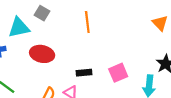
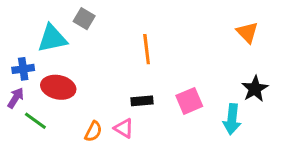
orange line: (87, 22) -> (147, 49), moved
red ellipse: (42, 54) -> (58, 87), moved

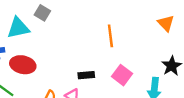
orange line: (147, 49) -> (110, 36), moved
pink square: (189, 101) -> (122, 75), turned -30

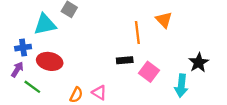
orange triangle: (166, 23) -> (164, 20), moved
black rectangle: (86, 75) -> (125, 60), moved

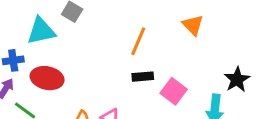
orange line: (137, 33) -> (138, 41), moved, turned 30

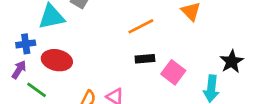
orange line: (138, 41) -> (141, 26), turned 40

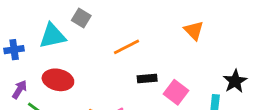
orange line: (141, 26) -> (127, 47), moved
blue cross: (26, 44) -> (14, 50), moved

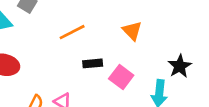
orange triangle: (194, 30) -> (132, 31), moved

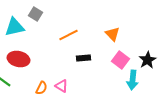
pink square: (121, 77) -> (120, 60), moved

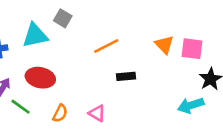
pink square: (120, 60) -> (192, 49), moved, turned -30
cyan arrow: (132, 80) -> (191, 105), turned 66
orange semicircle: (42, 88) -> (60, 113), moved

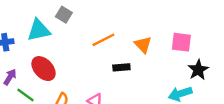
orange triangle: (164, 45) -> (143, 45), moved
red ellipse: (40, 78) -> (44, 69), turned 35

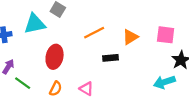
orange triangle: (143, 45) -> (130, 37), turned 42
red ellipse: (44, 69) -> (55, 57), moved, turned 55

